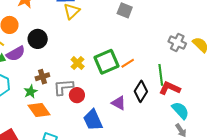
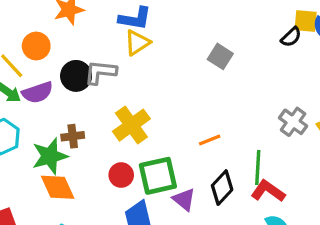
green square: (107, 62) -> (158, 176), moved
yellow cross: (78, 63) -> (131, 125), size x1.6
gray L-shape: (63, 87) -> (100, 72), moved
green star: (31, 92) -> (50, 156), size x1.6

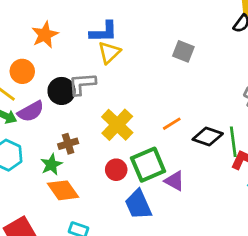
orange line: (210, 140) -> (172, 124), moved
green star: (50, 156) -> (51, 165), size x0.7
black diamond: (222, 188) -> (208, 137), moved, turned 76

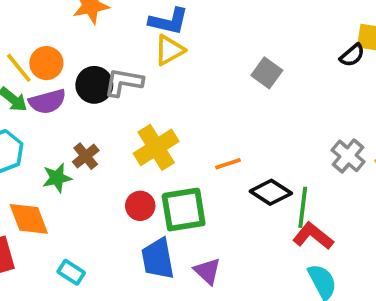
orange circle: (22, 71) -> (46, 63), moved
brown cross: (68, 144) -> (86, 156), turned -36
purple triangle: (174, 181) -> (207, 271), moved
orange diamond: (63, 190) -> (29, 219), moved

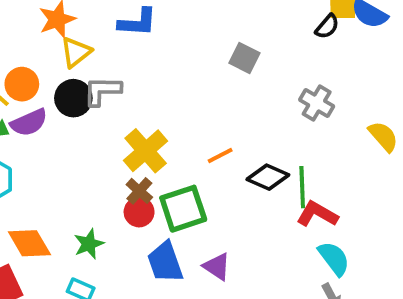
yellow triangle: (169, 50) -> (76, 52), moved
brown cross: (86, 156) -> (139, 191), moved
gray cross: (348, 156) -> (317, 103), moved
green star: (57, 178) -> (89, 244), moved

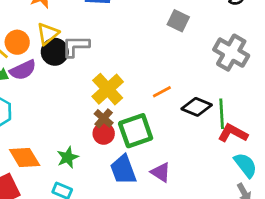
yellow triangle: (76, 52) -> (48, 34), moved
gray cross: (317, 103) -> (231, 53), size x1.4

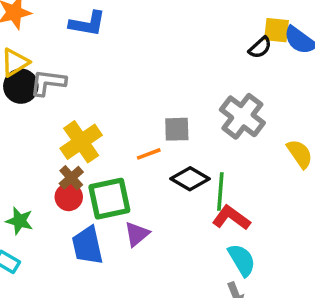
gray square: (178, 21) -> (177, 129), moved, turned -35
green star: (68, 157) -> (20, 221), turned 30
purple triangle: (161, 172) -> (137, 234), moved, turned 40

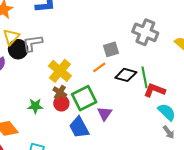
green star: (20, 221) -> (35, 106), moved

